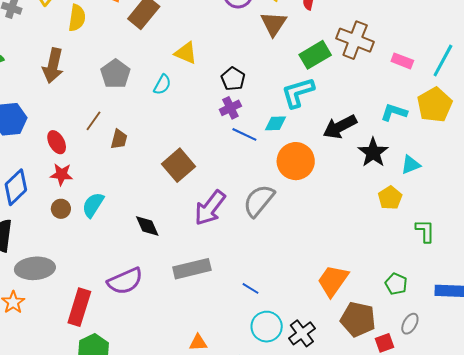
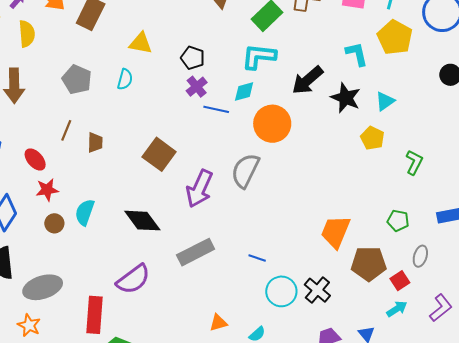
cyan L-shape: (298, 93) -> (259, 56), turned 36
cyan L-shape: (394, 112) -> (357, 54), turned 72
black diamond: (147, 226) -> (142, 221), size x1.4
green L-shape: (425, 231) -> (414, 162), turned 40

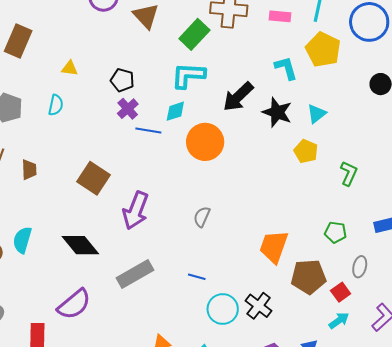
yellow triangle: (141, 43) -> (70, 68), size x0.7
gray semicircle: (245, 171) -> (202, 217), moved, size x0.6

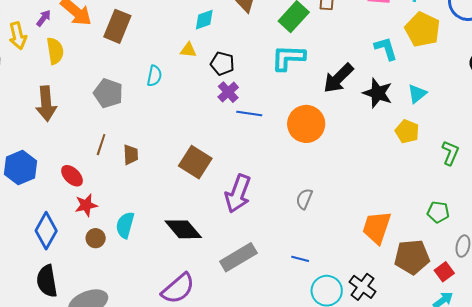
yellow triangle: (70, 68) -> (188, 50), moved
cyan semicircle: (56, 105) -> (154, 76), moved
cyan diamond: (175, 111) -> (204, 20), moved

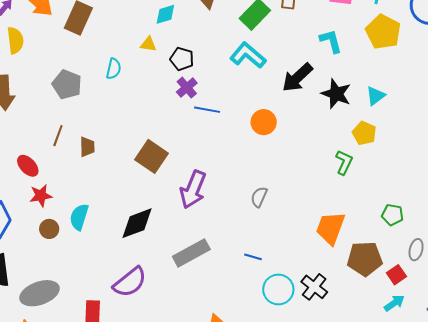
cyan L-shape: (386, 49) -> (331, 41), moved
cyan L-shape: (288, 58) -> (248, 55), turned 36
orange circle: (306, 124) -> (264, 122), size x0.7
green L-shape: (450, 153) -> (344, 162), moved
black diamond: (183, 229) -> (137, 223), turned -72

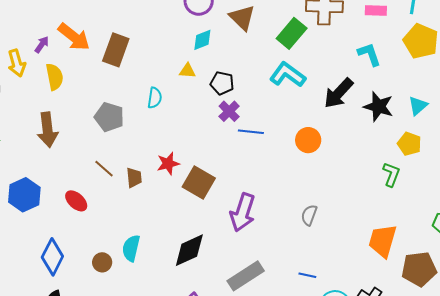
brown line: (58, 136) -> (104, 169), turned -65
red star: (41, 196) -> (168, 164), moved

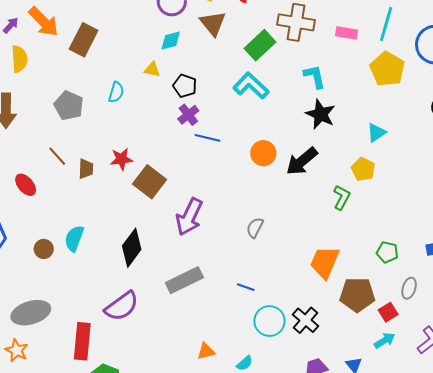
cyan L-shape: (369, 54) -> (315, 77), moved
black arrow: (339, 93) -> (302, 161), moved
black star: (378, 107) -> (320, 114), moved
black diamond: (189, 250) -> (132, 248), turned -36

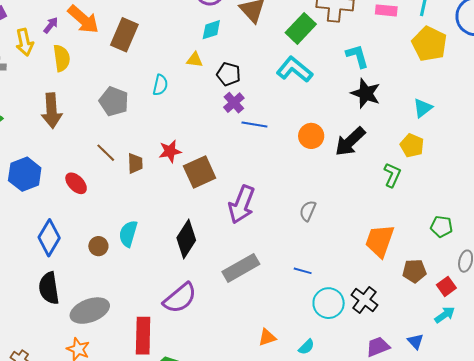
brown square: (150, 182) -> (200, 172), turned 32
brown pentagon: (357, 295) -> (414, 271), size x0.7

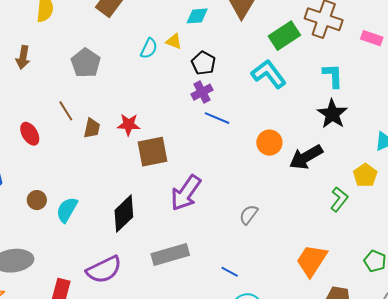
cyan semicircle: (160, 85) -> (149, 48), moved
brown arrow: (52, 111) -> (23, 57), size x0.7
cyan semicircle: (128, 234) -> (67, 210), moved

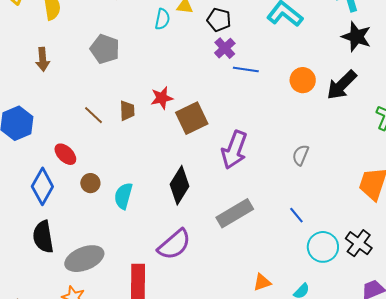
brown line: (66, 111) -> (93, 115), moved
red ellipse: (30, 134) -> (65, 154), moved
brown circle: (37, 200) -> (90, 183), moved
blue line: (230, 272) -> (296, 215), turned 36

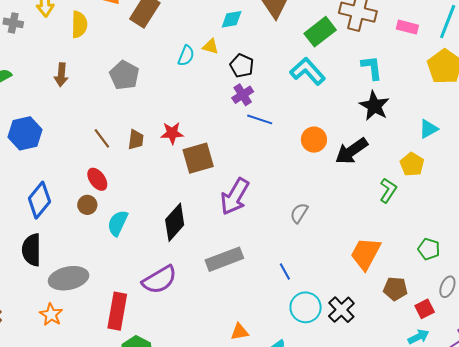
red ellipse: (65, 154) -> (97, 179), moved

